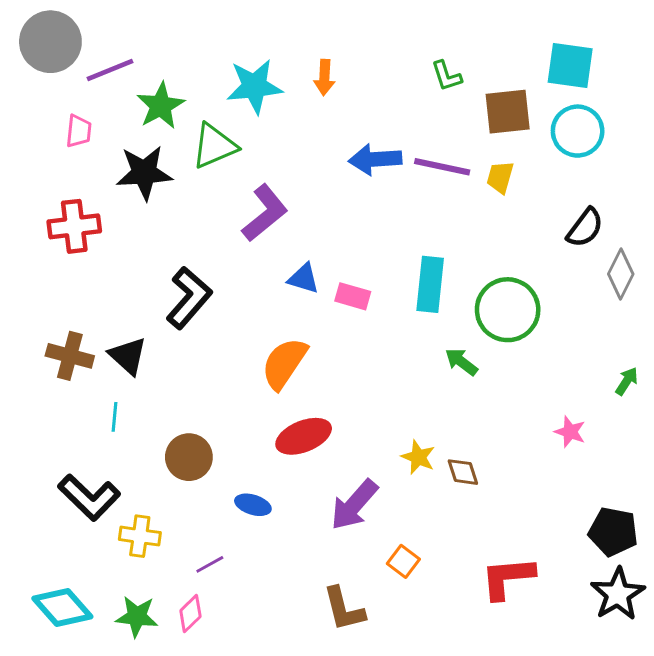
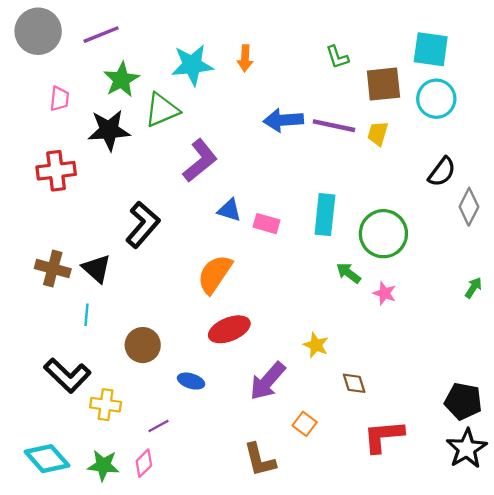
purple line: (110, 70) -> (101, 35), moved
pink star: (570, 432) -> (385, 293), moved
brown diamond: (463, 472) -> (354, 383), moved

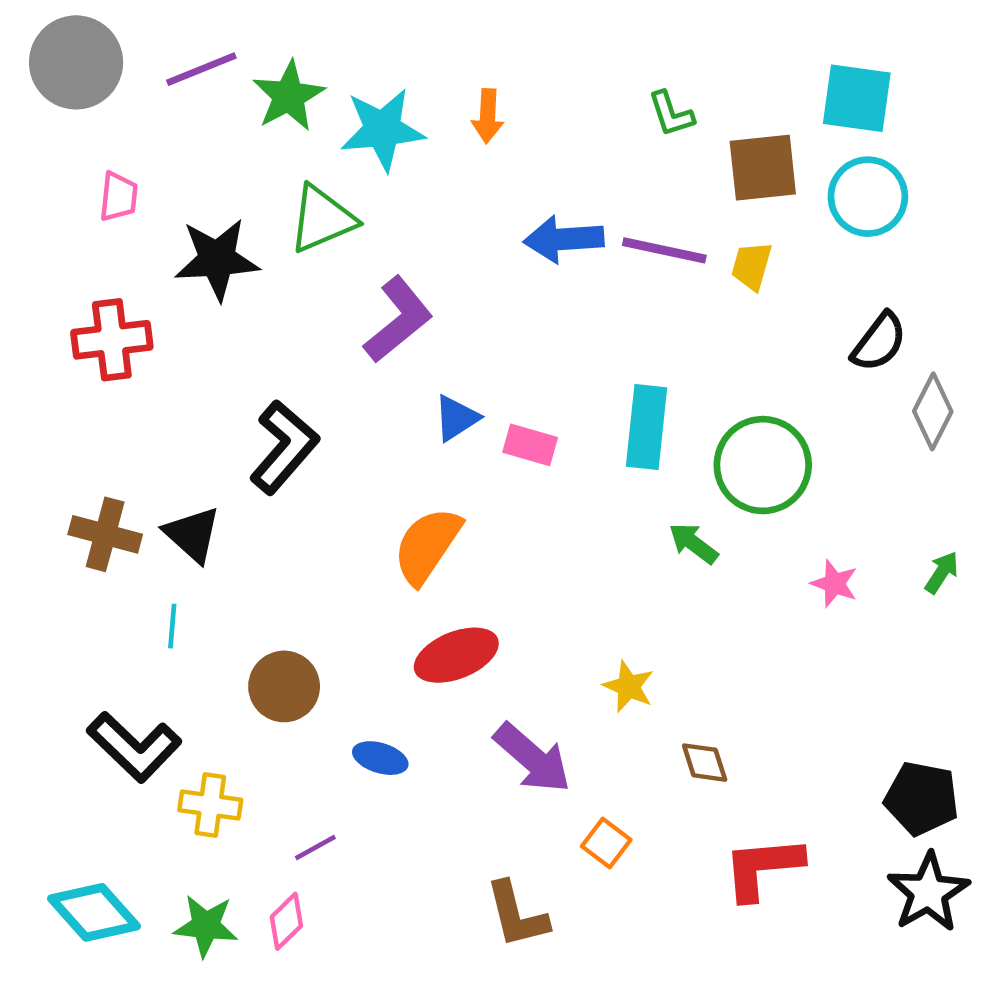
green star: (121, 80) -> (289, 96), moved
blue triangle: (229, 210) -> (456, 418), turned -50
pink star: (385, 293) -> (834, 584), moved
purple arrow: (268, 381) -> (532, 758), turned -90

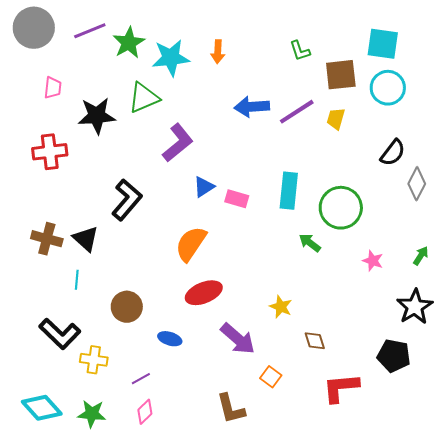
purple line: (664, 250) -> (297, 112), turned -45
black pentagon: (922, 798) -> (394, 356), moved
black star: (928, 892) -> (415, 307), moved
pink diamond: (286, 921) -> (145, 412), moved

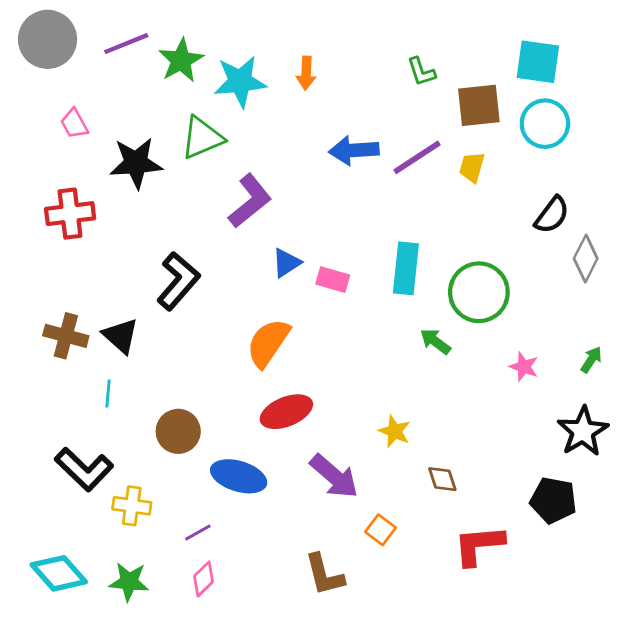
pink trapezoid: (53, 88) -> (74, 124), turned 145
blue ellipse: (170, 339) -> (239, 476), size x1.6

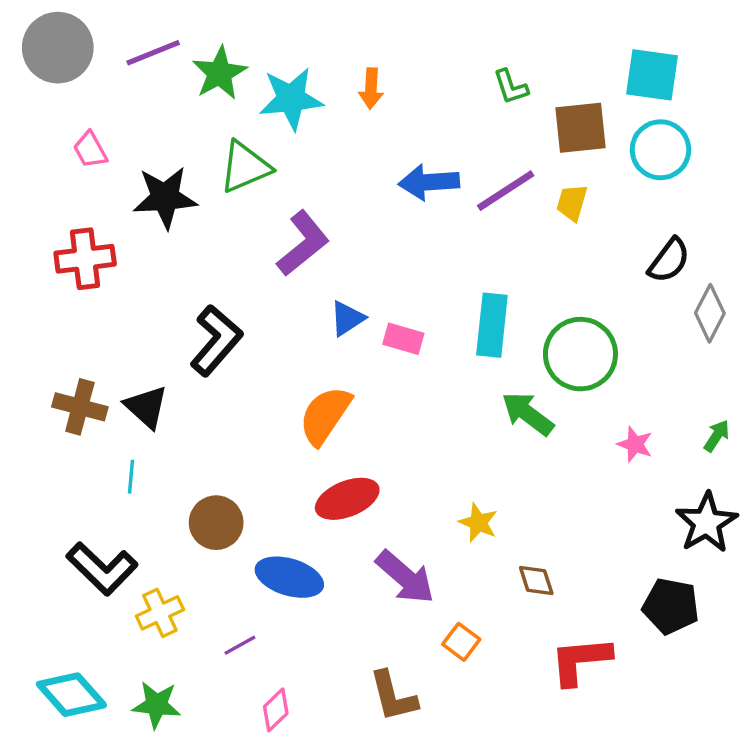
green arrow: (435, 341) -> (528, 414), size x1.4
yellow cross: (132, 506) -> (160, 613), turned -33
pink diamond: (203, 579) -> (276, 710), moved

